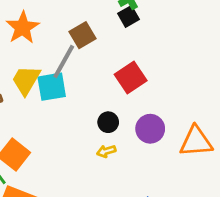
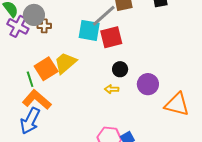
red square: (131, 77) -> (111, 37), moved
yellow trapezoid: (26, 80) -> (65, 63), moved

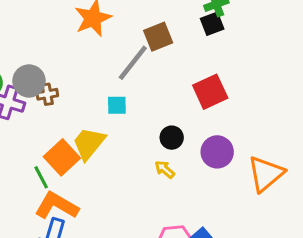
cyan square: (89, 30) -> (117, 105), moved, size x0.6
red square: (111, 37) -> (210, 92), moved
yellow arrow: (112, 89) -> (165, 169), turned 48
orange triangle: (177, 104) -> (266, 174), turned -44

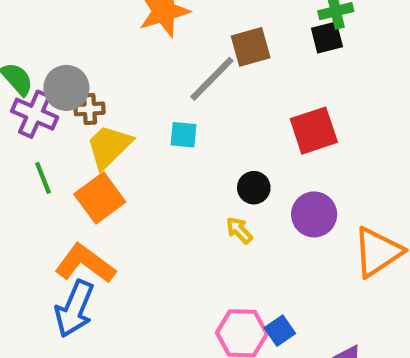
yellow trapezoid: (89, 143) -> (109, 146), moved
green line: (41, 177) -> (43, 178), moved

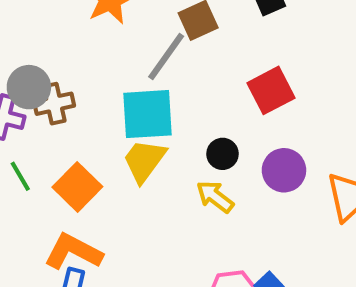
brown cross: (90, 109) -> (54, 104), size x1.4
cyan square: (183, 135) -> (147, 114), size x2.0
yellow trapezoid: (109, 146) -> (144, 161), moved
yellow arrow: (239, 230) -> (215, 197), size x1.4

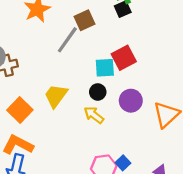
cyan square: (147, 114) -> (105, 68), moved, size x0.7

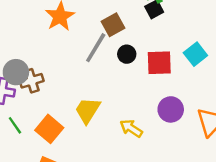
red square: (124, 58) -> (159, 63), turned 30
cyan square: (105, 68) -> (195, 54), moved, turned -30
black circle: (98, 92) -> (127, 54), moved

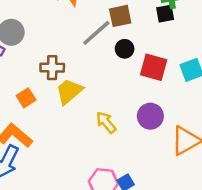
brown cross: (32, 81) -> (52, 68), moved
orange square: (49, 129) -> (26, 98), size x0.7

